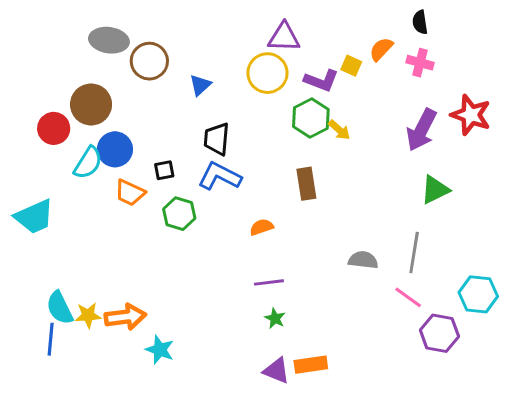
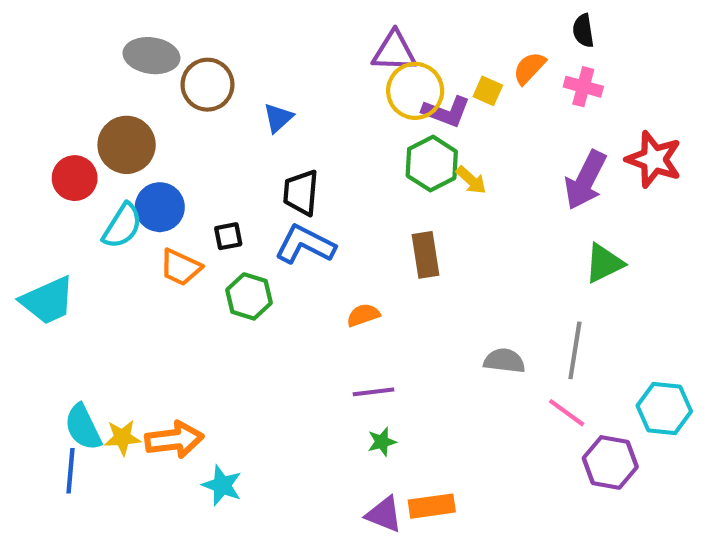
yellow circle: (267, 73) -> (415, 91), moved
green star: (275, 318) -> (382, 442), turned 30

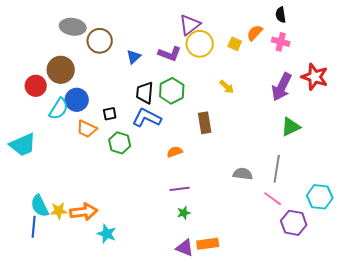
purple triangle: (394, 51) -> (190, 25), turned -40
purple L-shape: (446, 112) -> (170, 54), moved
green hexagon: (432, 164) -> (172, 91), moved

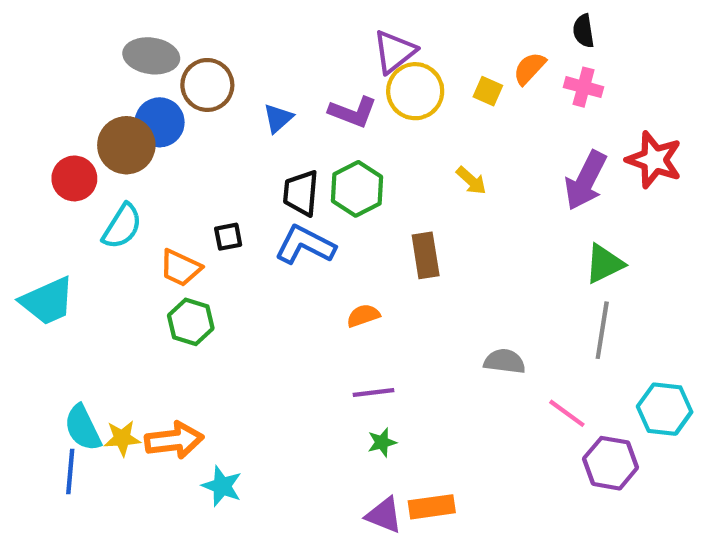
blue circle: (77, 100) -> (160, 122), moved
green hexagon: (120, 143) -> (191, 322), moved
gray line: (277, 169) -> (602, 330), moved

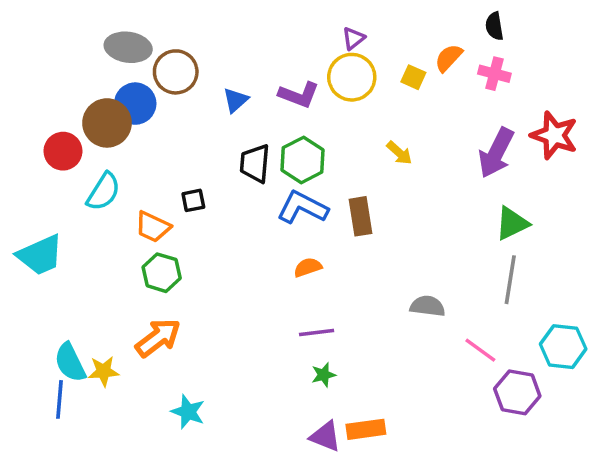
purple triangle: (394, 52) -> (354, 38), moved, size x0.6
blue L-shape: (305, 245) -> (302, 207), moved
orange arrow: (174, 440) -> (158, 338), moved, turned -30

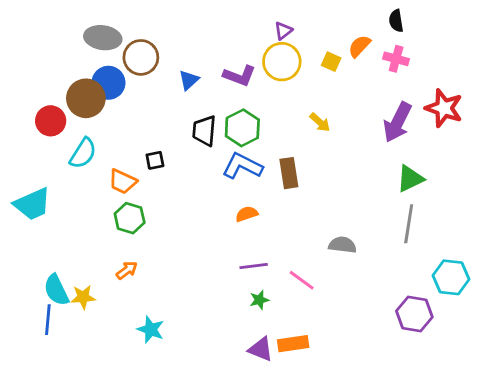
orange arrow: (158, 338) -> (127, 270), size x0.6
pink line: (480, 350) -> (302, 280), moved

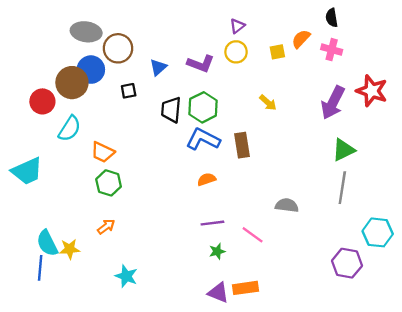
yellow circle: (282, 62) -> (236, 52), size x0.7
yellow square: (331, 62) -> (277, 52), turned -35
black square: (155, 160) -> (129, 91), moved

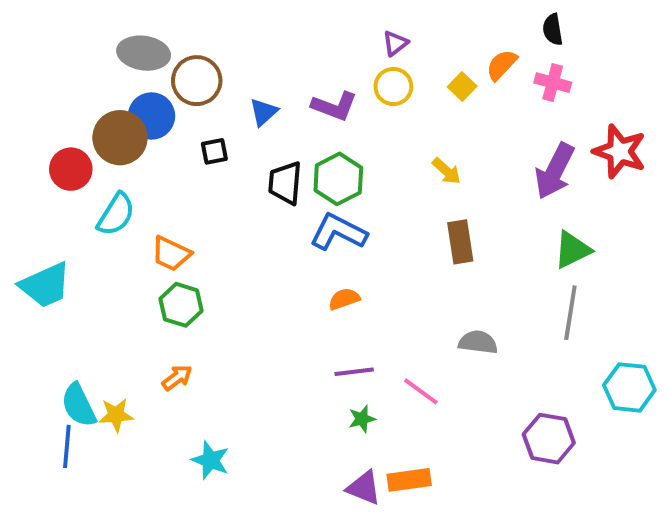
yellow square: (277, 52) -> (462, 86), turned -35
brown rectangle: (242, 145) -> (460, 242), moved
purple hexagon: (347, 263) -> (549, 439), moved

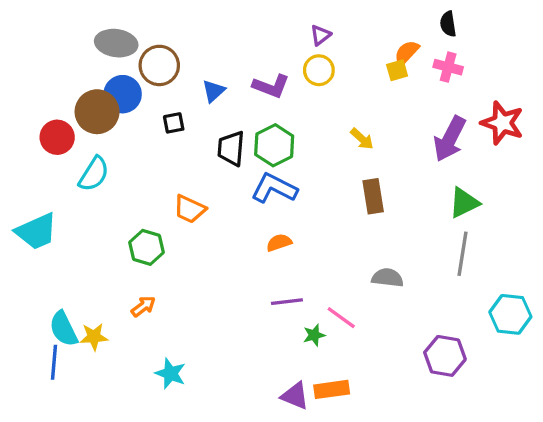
yellow square: (462, 86) -> (397, 70), moved, turned 30
orange trapezoid: (171, 254) -> (190, 209), moved
green star: (362, 419) -> (314, 335), moved

